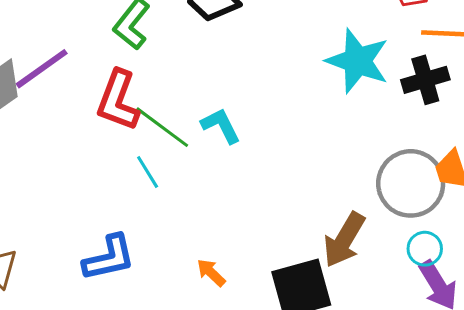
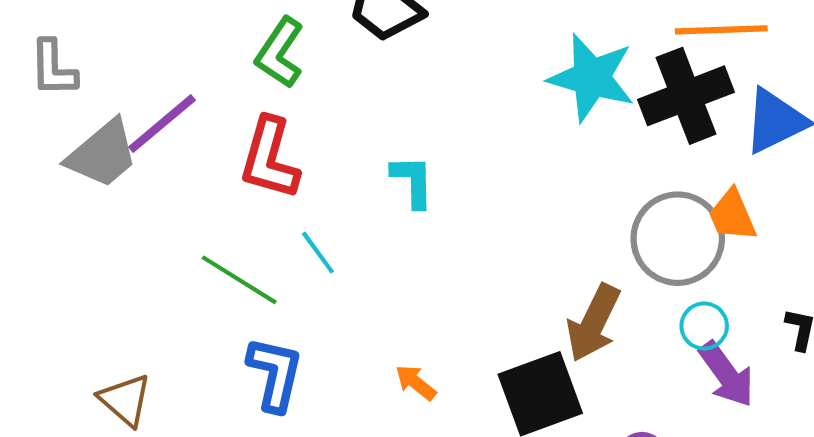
black cross: (425, 80) -> (686, 96), size x1.4
cyan L-shape: (221, 126) -> (413, 181), turned 30
green line: (162, 127) -> (239, 280), moved
blue L-shape: (109, 258) -> (275, 374), turned -60

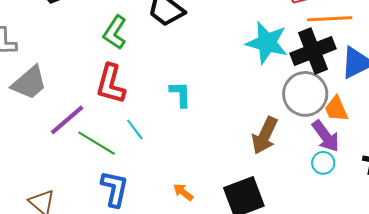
purple line: (162, 124) -> (67, 120), moved
gray circle: (678, 239) -> (305, 94), moved
brown arrow: (593, 323) -> (265, 135), moved
purple arrow: (726, 374) -> (326, 136), moved

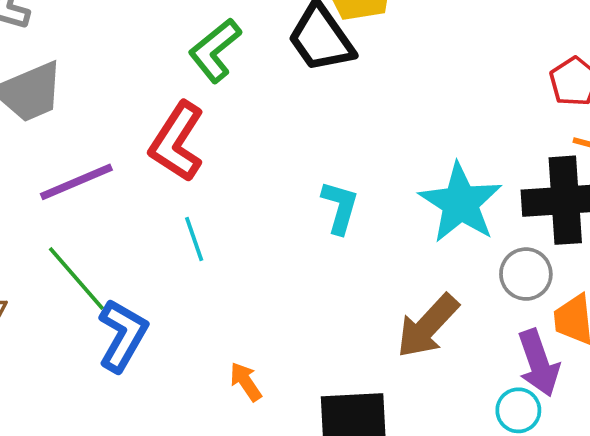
cyan star: (267, 43) -> (460, 203), moved
cyan L-shape: (180, 94) -> (340, 207), moved
gray circle: (305, 94) -> (526, 274), size x0.6
green line: (97, 143) -> (76, 279), moved

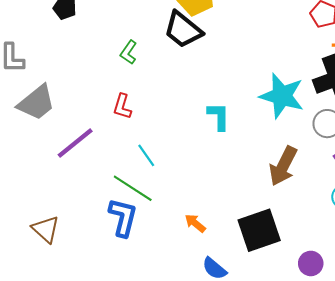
green L-shape: (215, 50) -> (129, 52), size x0.7
red L-shape: (177, 142) -> (122, 107), size x0.6
green line: (76, 279) -> (133, 188), moved

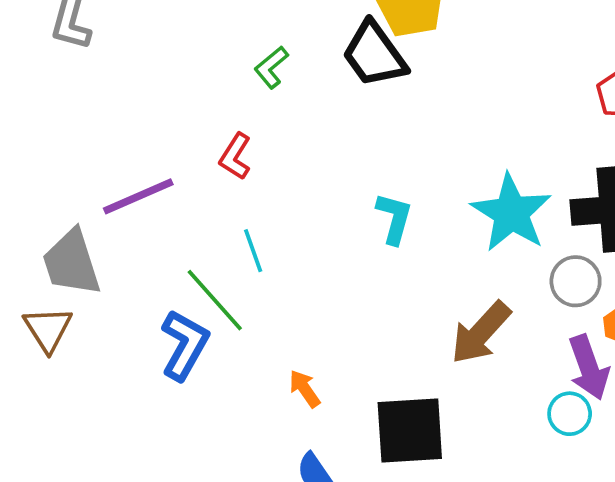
gray trapezoid: (36, 103) -> (71, 263), moved, turned 96

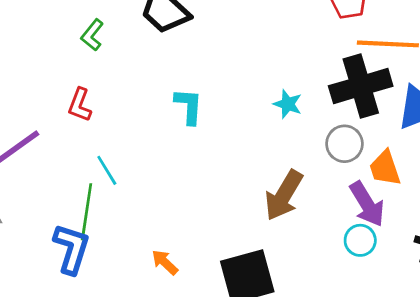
cyan star: (511, 213) -> (288, 104), size x0.5
cyan L-shape: (394, 218) -> (189, 106), moved
green line: (215, 300) -> (87, 212), turned 62

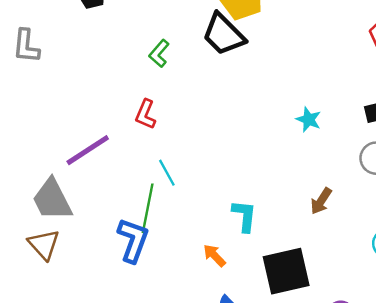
cyan star: (288, 104) -> (309, 119), moved
cyan L-shape: (189, 106) -> (244, 216), moved
brown arrow: (284, 195) -> (321, 201), size x0.6

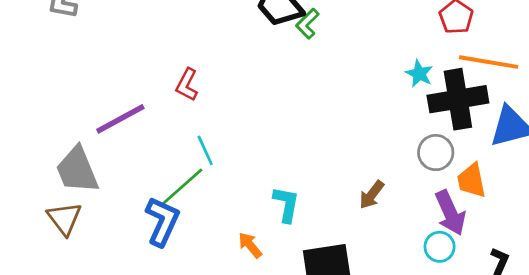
green L-shape: (159, 54) -> (307, 24), moved
cyan star: (309, 119) -> (419, 74), moved
green line: (148, 208) -> (181, 188), turned 33

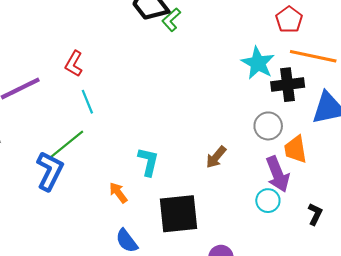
cyan star: (419, 74) -> (258, 63), size x1.5
black cross: (458, 99) -> (288, 85), size x0.7
cyan line: (205, 150) -> (87, 102), moved

